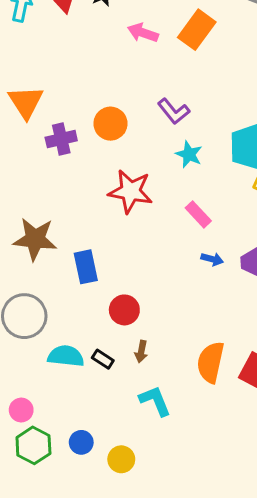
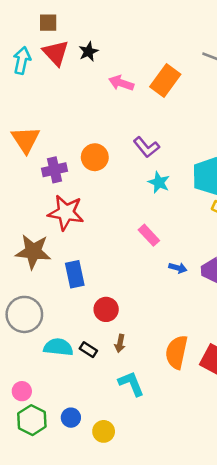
red star: (131, 191) -> (66, 213), moved
pink rectangle: (198, 214) -> (149, 235), moved

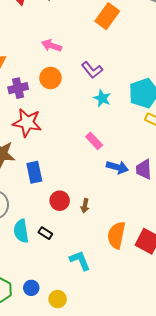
pink arrow: (121, 83) -> (52, 46), moved
blue arrow: (178, 268) -> (117, 167), size x1.5
brown arrow: (120, 343) -> (85, 206), moved
cyan semicircle: (58, 347) -> (21, 231), turned -105

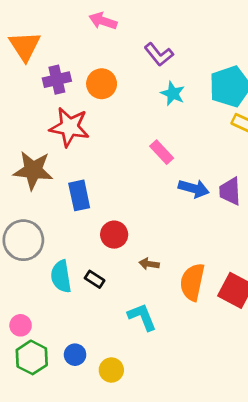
orange circle: (51, 78) -> (102, 84), moved
brown arrow: (85, 206) -> (149, 264), moved, turned 88

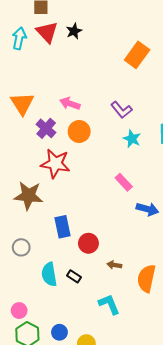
pink arrow: (103, 21) -> (70, 104), moved
purple cross: (57, 80) -> (46, 128), turned -36
blue rectangle: (79, 195) -> (63, 227), moved
gray circle: (23, 240) -> (21, 247), size x0.6

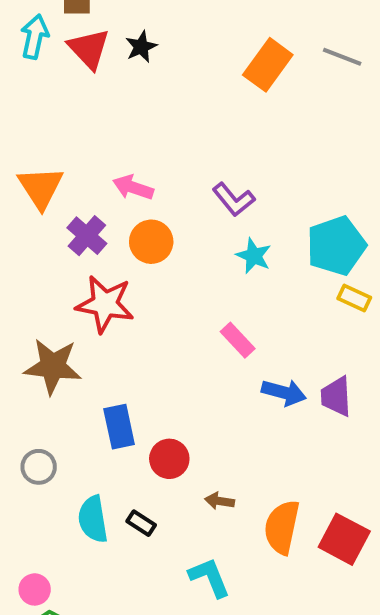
cyan arrow: (19, 38) -> (35, 37), moved
orange rectangle: (137, 55) -> (268, 65), moved

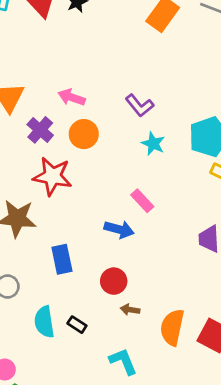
blue arrow: (284, 392) -> (119, 229), moved
red circle: (169, 459) -> (114, 281), moved

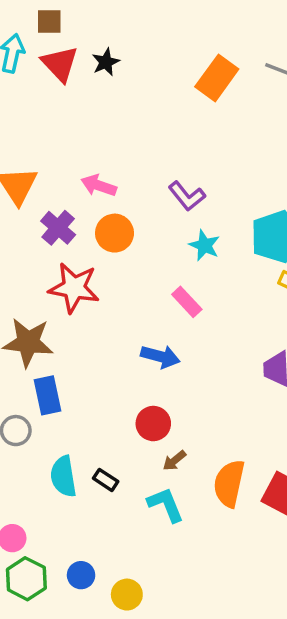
pink rectangle: (142, 201) -> (187, 302), moved
blue rectangle: (62, 259) -> (48, 395), moved
brown arrow: (130, 310) -> (174, 461), turned -48
cyan L-shape: (123, 361) -> (166, 505), moved

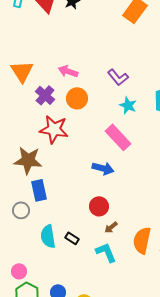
pink rectangle: (187, 302) -> (118, 137), size x1.5

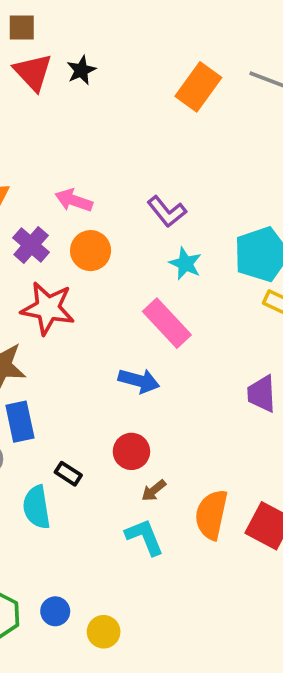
black rectangle: (72, 238) -> (68, 474), moved

